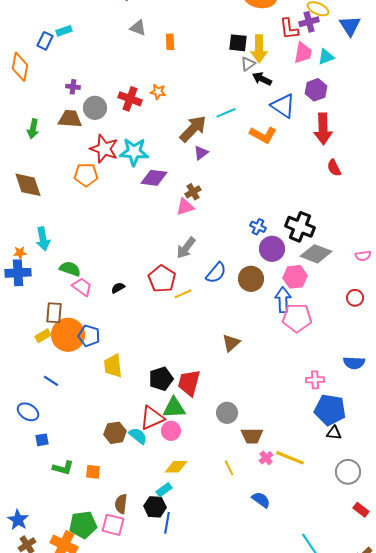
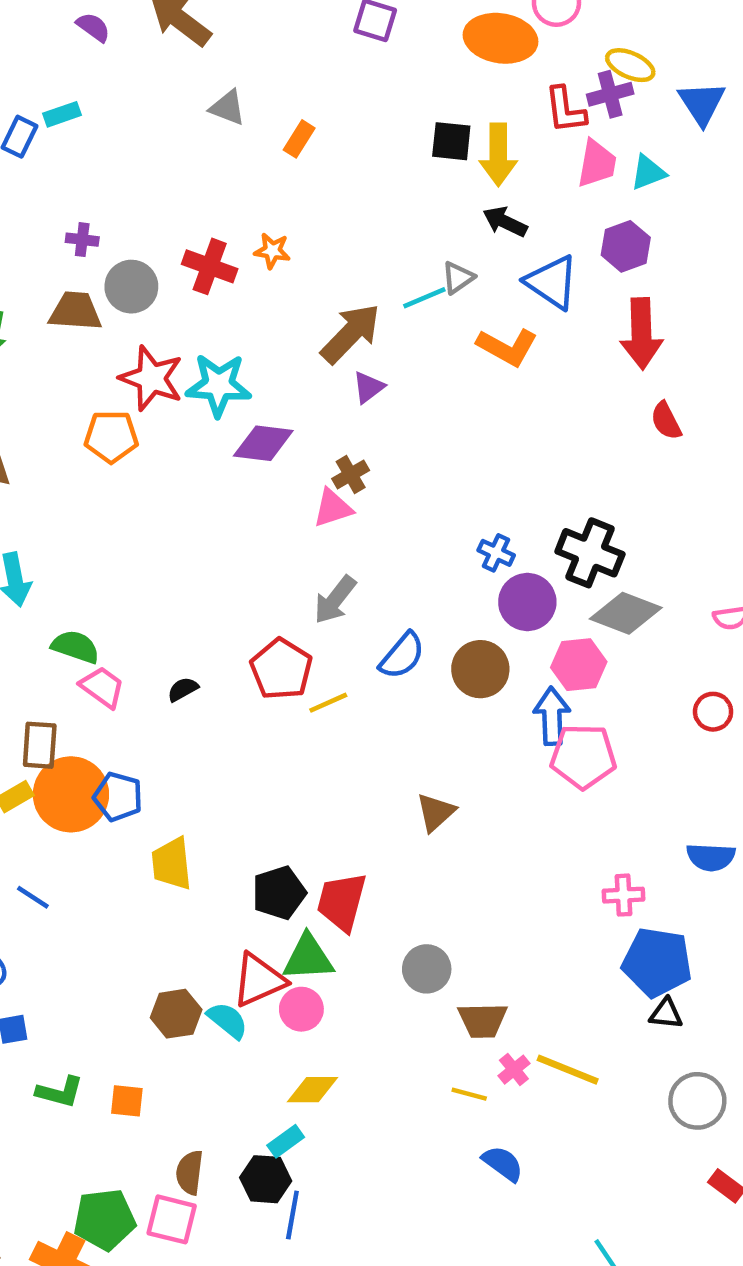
orange rectangle: (170, 42) -> (299, 139), turned 35
gray triangle: (248, 64) -> (458, 278), moved
yellow line: (229, 468) -> (469, 1094), moved, turned -49

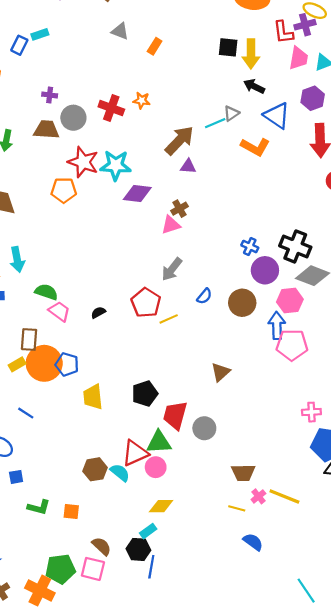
purple triangle: (369, 387) -> (188, 166), turned 42
blue semicircle: (402, 656) -> (204, 296), size x0.7
black pentagon: (279, 893) -> (145, 394), moved
gray circle: (427, 969) -> (204, 428), moved
brown semicircle: (190, 1172) -> (102, 546), turned 126

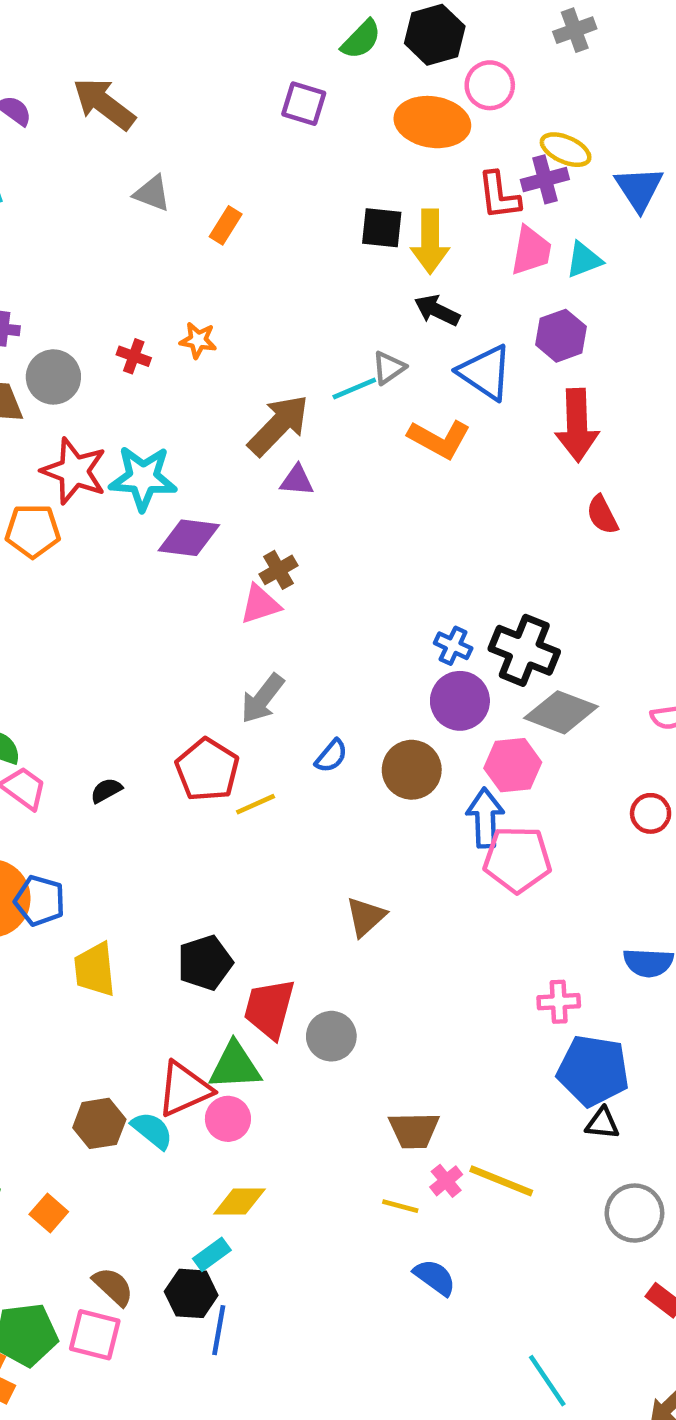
red cross: (111, 108) -> (134, 356), size x0.6
blue cross: (250, 246) -> (453, 646), moved
orange square: (71, 512) -> (49, 1213), turned 35

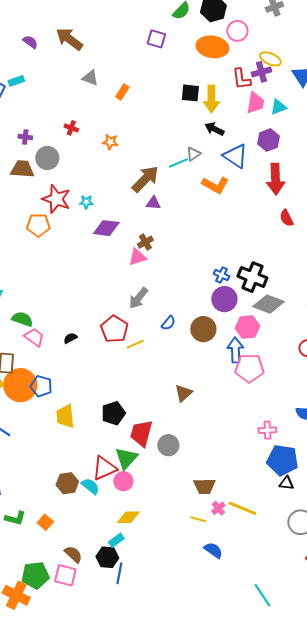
red cross: (134, 356) -> (71, 128), moved
cyan star: (143, 478) -> (86, 202), size x0.5
green triangle: (235, 1066) -> (126, 458), turned -45

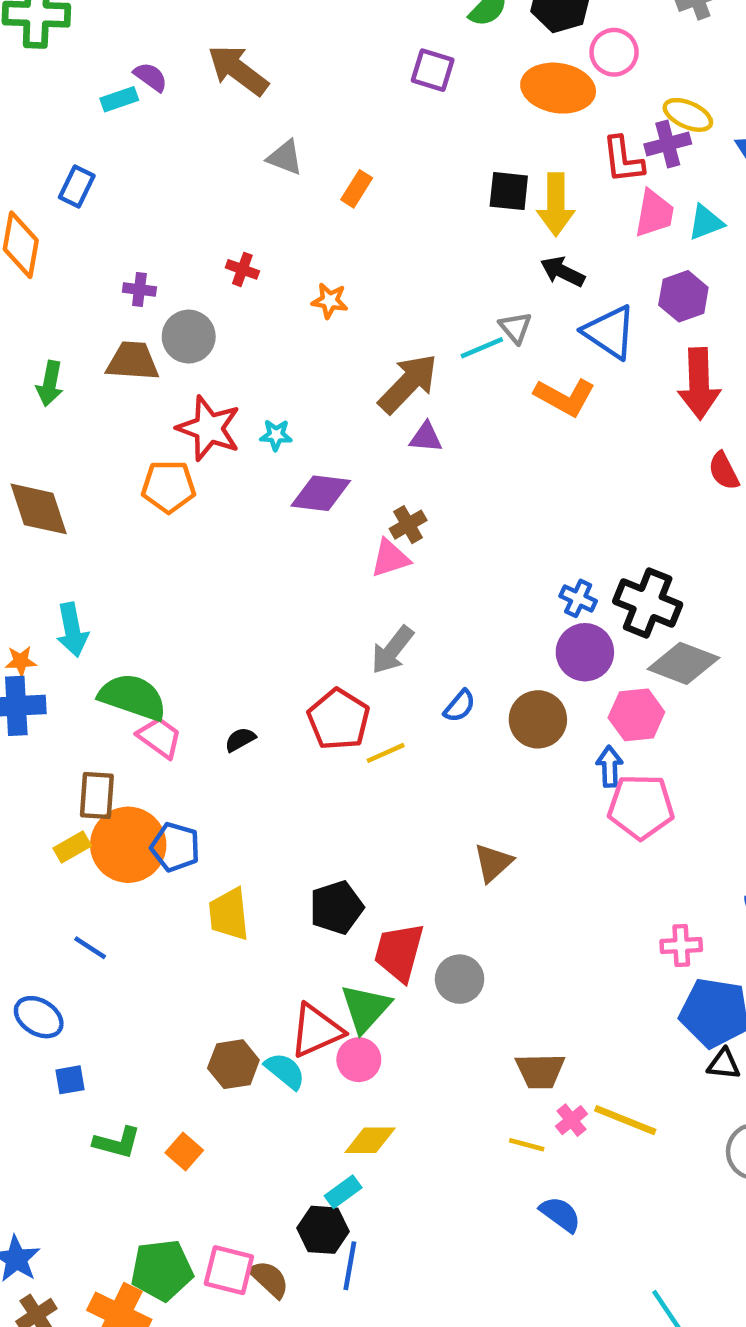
cyan rectangle: (16, 81) -> (119, 99), moved
gray triangle: (193, 154) -> (516, 328), turned -35
green semicircle: (22, 319) -> (133, 697), size x1.4
blue arrow: (235, 350) -> (610, 766), size x0.7
brown semicircle: (73, 554) -> (269, 1279), moved

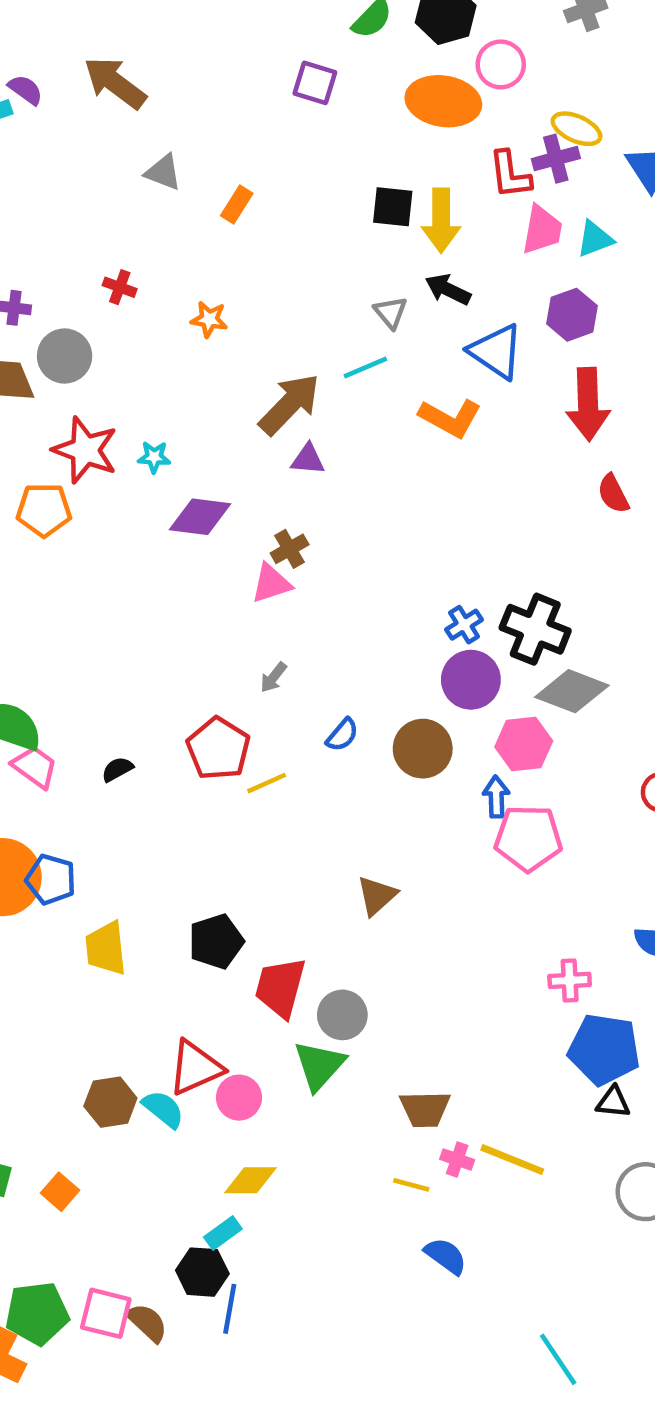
gray triangle: (516, 328) -> (391, 312), moved
blue cross: (578, 598) -> (464, 625), turned 33
gray arrow: (392, 650) -> (273, 677), size x0.6
green triangle: (366, 1008) -> (319, 1065), moved
pink cross: (571, 1120) -> (457, 1160), turned -32

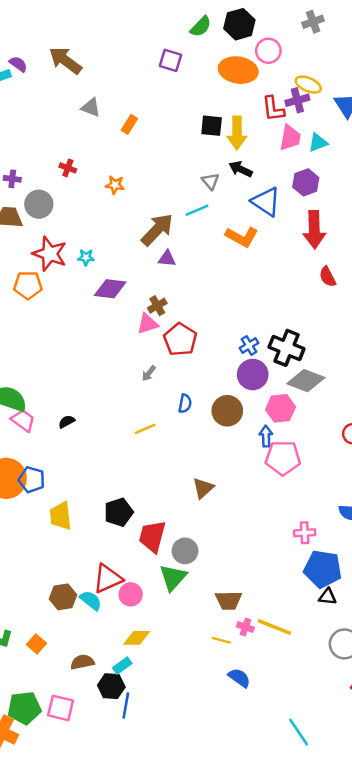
blue semicircle: (342, 735) -> (185, 404), turned -30
red pentagon: (218, 749) -> (180, 339), moved
brown semicircle: (147, 1323) -> (82, 662), moved, turned -55

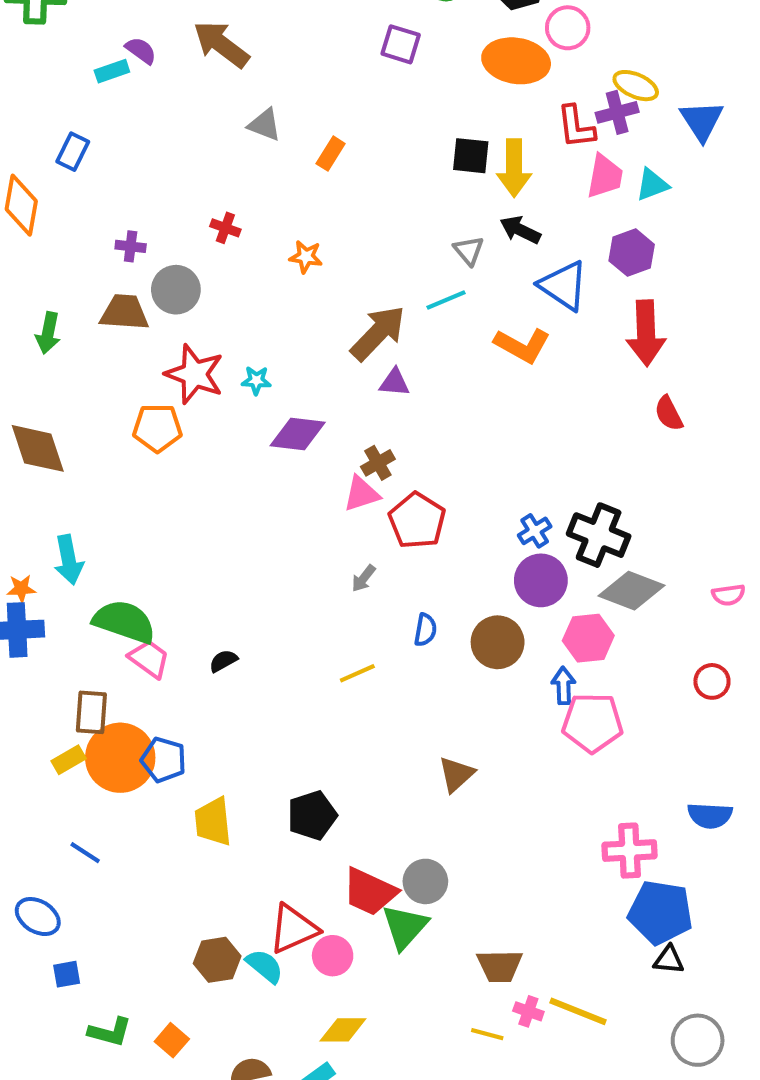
pink cross: (305, 533) -> (630, 851), size x1.4
red trapezoid: (152, 536) -> (370, 892), moved, turned -80

